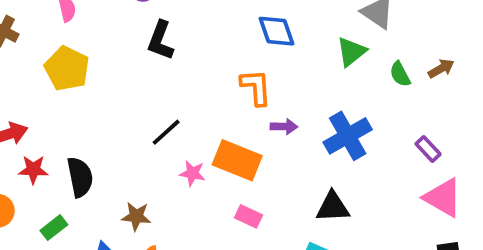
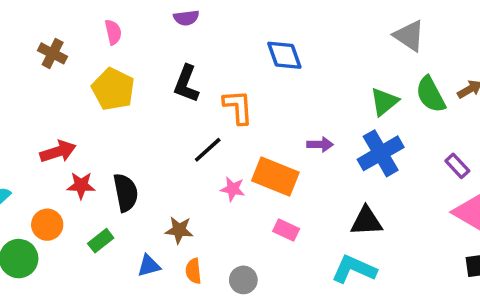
blue diamond: (277, 31) -> (284, 55), moved
black L-shape: (161, 40) -> (186, 84), moved
green triangle: (351, 52) -> (384, 102), moved
green semicircle: (400, 74) -> (431, 94), size x1.5
orange L-shape: (256, 87) -> (238, 107), moved

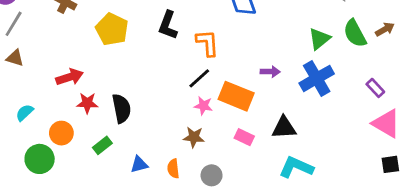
black line: (208, 150) -> (199, 78), moved
black triangle: (366, 221) -> (284, 128), moved
brown star: (179, 230) -> (194, 137), moved

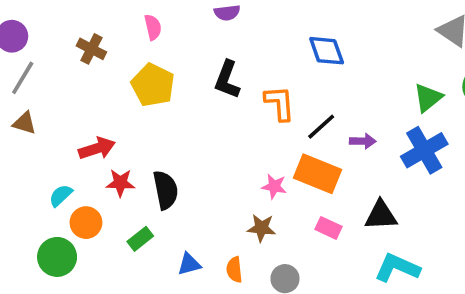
black line: (199, 78) -> (321, 127), moved
cyan semicircle: (25, 113) -> (61, 195), moved

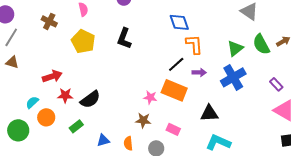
orange L-shape: (280, 103) -> (194, 44), moved
black semicircle: (166, 190) -> (90, 99), turned 65
pink rectangle: (328, 228) -> (173, 129), moved
green circle: (57, 257) -> (18, 130), moved

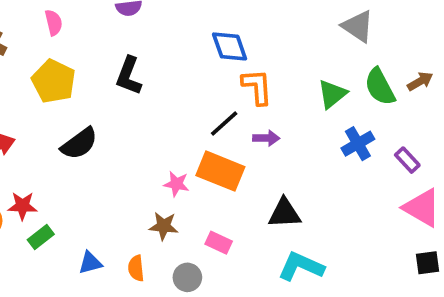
blue cross: (233, 77) -> (358, 144), moved, size x0.7
red star: (65, 95) -> (22, 206), moved
black semicircle: (90, 99) -> (79, 144), moved

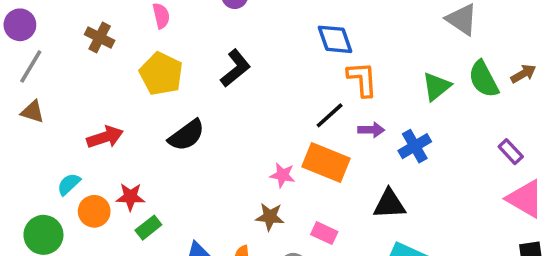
black L-shape: (129, 76) -> (235, 68), turned -150
blue cross: (358, 144) -> (415, 146), moved

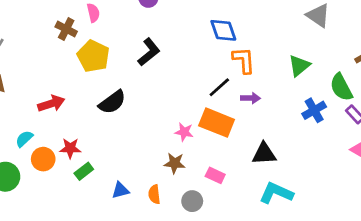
brown cross: (100, 37) -> (66, 29), moved
green semicircle: (484, 79) -> (341, 87), moved
blue cross: (415, 146) -> (314, 110), moved

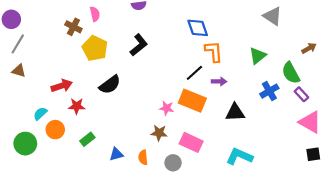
red star: (70, 148) -> (77, 106), moved
black triangle: (264, 154) -> (235, 112), moved
pink rectangle: (215, 175) -> (191, 142), size x1.5

